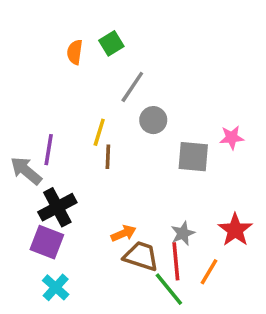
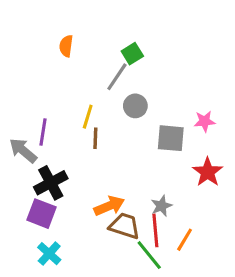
green square: (111, 43) -> (132, 54), moved
red star: (235, 230) -> (208, 172), moved
orange arrow: (124, 233) -> (109, 206), size x1.4

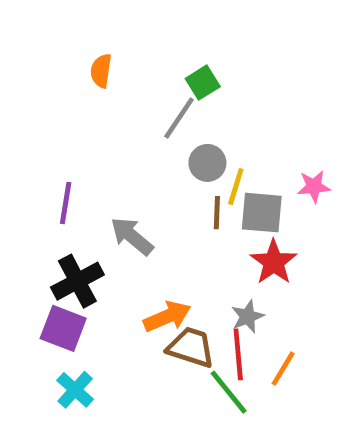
yellow line: (88, 117) -> (236, 187), moved
brown line: (95, 138) -> (217, 213), moved
gray arrow: (23, 151) -> (132, 236), moved
red star: (208, 172) -> (274, 262), moved

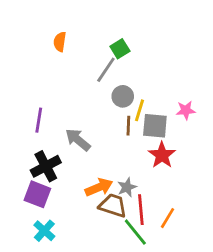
gray star: (248, 317) -> (127, 187), moved

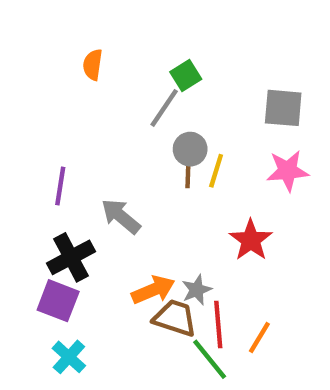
pink star: (186, 110) -> (288, 171), size x1.4
brown line: (128, 126) -> (188, 173), moved
gray square: (155, 126) -> (283, 108), moved

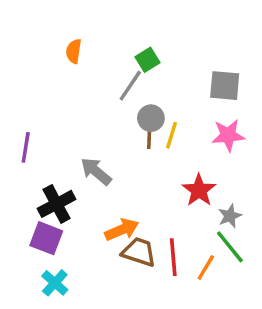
purple line: (60, 186) -> (26, 147), moved
gray star: (197, 290) -> (230, 216), moved
green line: (210, 359) -> (230, 247), moved

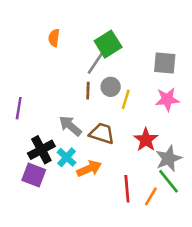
green square: (147, 60) -> (108, 44), size x1.5
brown line: (149, 137) -> (88, 91), moved
gray star: (230, 216) -> (168, 159), size x1.5
brown trapezoid: (139, 252) -> (102, 133), moved
cyan cross: (55, 283) -> (67, 157), moved

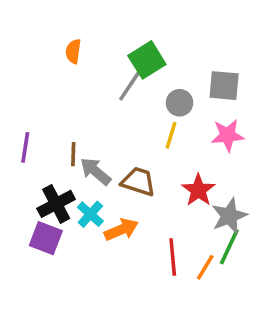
gray circle: (111, 87) -> (180, 103), moved
brown line: (88, 91) -> (73, 154), moved
green line: (168, 181) -> (229, 247), turned 64

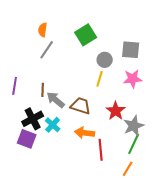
gray line: (130, 86) -> (47, 50), moved
orange arrow: (121, 230) -> (85, 133), moved, turned -150
orange line: (205, 267) -> (128, 169), moved

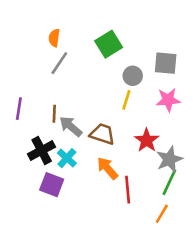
orange arrow: (85, 133) -> (107, 168), turned 42
purple square: (27, 139) -> (52, 185), moved

